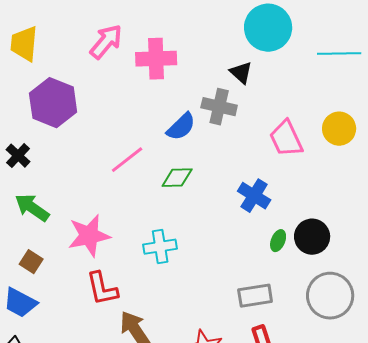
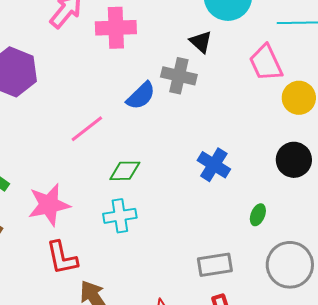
pink trapezoid: (286, 139) -> (266, 63), moved
green diamond: (177, 178) -> (125, 171), moved
black circle: (312, 237) -> (294, 160), moved
green ellipse: (278, 241) -> (258, 215), moved

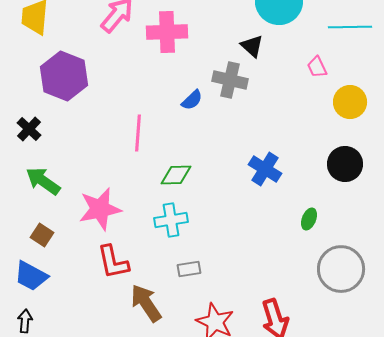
pink trapezoid: (266, 63) -> (317, 67), size x0.6
blue semicircle: (141, 96) -> (192, 100), size x0.7
pink line: (87, 129) -> (138, 133), turned -48
gray rectangle: (215, 265) -> (189, 269), moved, size x0.7

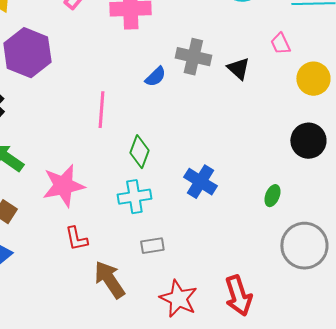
black triangle: (252, 46) -> (238, 69), moved
blue cross: (265, 169) -> (200, 182), moved
green diamond: (176, 175) -> (139, 152), turned -68
red L-shape: (113, 262) -> (76, 239), size x0.7

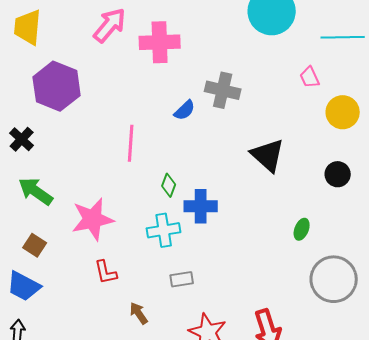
black triangle: (238, 69) -> (268, 155), moved, size x1.5
black circle: (308, 141) -> (338, 174), size x0.7
green diamond: (139, 152) -> (169, 185), size x0.7
blue cross: (200, 182) -> (201, 206), moved, turned -32
brown arrow: (109, 280) -> (139, 313), size x0.6

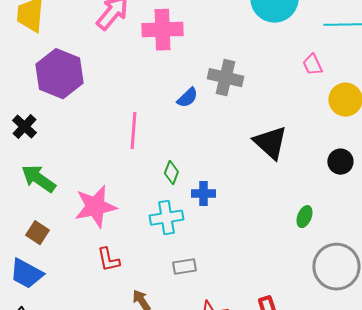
blue cross: (201, 206) -> (203, 194), size x0.7

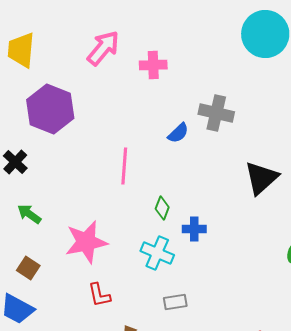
pink cross: (162, 30) -> (153, 65), size x0.7
black triangle: (270, 143) -> (261, 178), turned 36
green arrow: (38, 179) -> (29, 214), size x0.7
cyan cross: (166, 218) -> (157, 253), turned 32

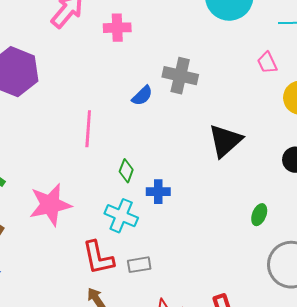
red L-shape: (99, 295) -> (98, 258), moved, size x1.4

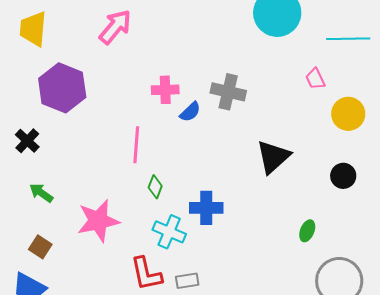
pink cross: (117, 28) -> (165, 90), moved
green diamond: (126, 171) -> (155, 187), moved
blue cross: (158, 192) -> (206, 208), size x1.4

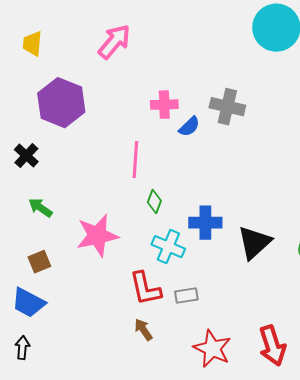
yellow trapezoid: (33, 29) -> (32, 44), size x0.7
black triangle: (273, 157) -> (254, 243), moved
brown square: (40, 247) -> (39, 262), turned 35

